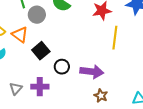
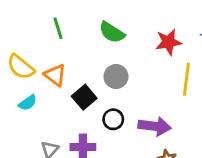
gray circle: (37, 15) -> (116, 77), moved

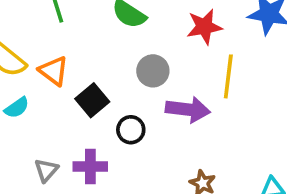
gray circle: (116, 77) -> (153, 71), moved
purple arrow: (155, 126) -> (188, 110), moved

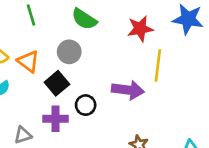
gray circle: (153, 71) -> (69, 52), moved
purple cross: (90, 167) -> (56, 119), moved
gray triangle: (46, 170) -> (23, 135), turned 30

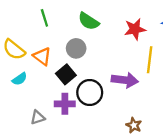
black circle: (86, 105) -> (90, 92), size x1.5

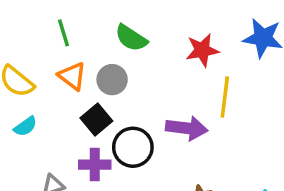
orange triangle: (42, 56) -> (72, 76), moved

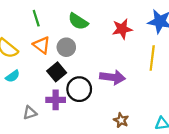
yellow line: (225, 97) -> (152, 58), moved

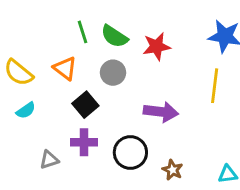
green line: (36, 18) -> (82, 32), moved
red star: (122, 29) -> (157, 46), moved
gray circle: (66, 47) -> (113, 73), moved
black circle: (79, 89) -> (130, 152), moved

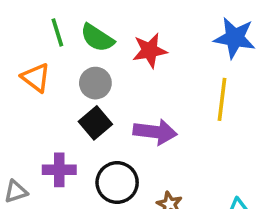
black square: (85, 105) -> (95, 123), moved

